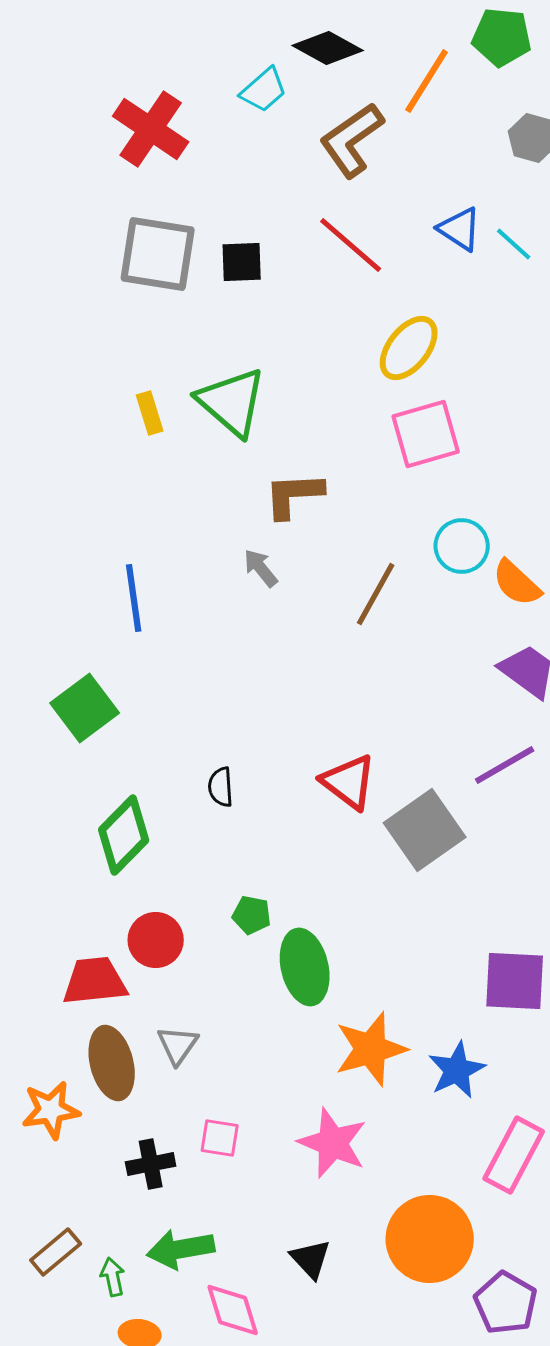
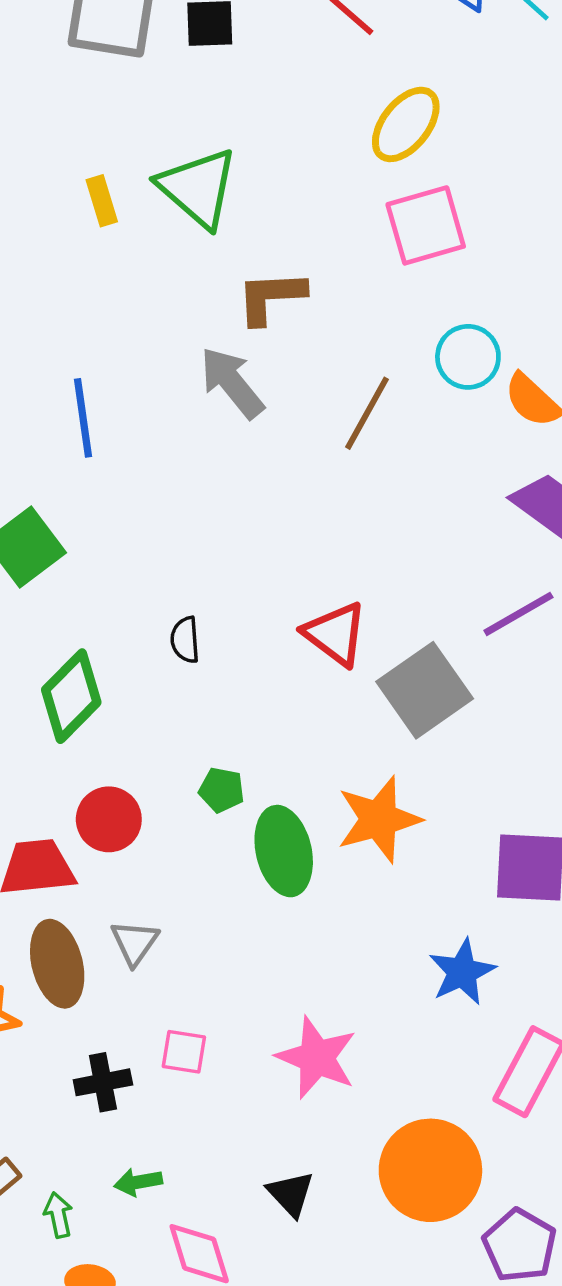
gray arrow: (261, 568) -> (232, 383), size x1.6
orange star: (371, 1049) -> (379, 819), moved
green arrow: (181, 1249) -> (138, 1182), size x0.6

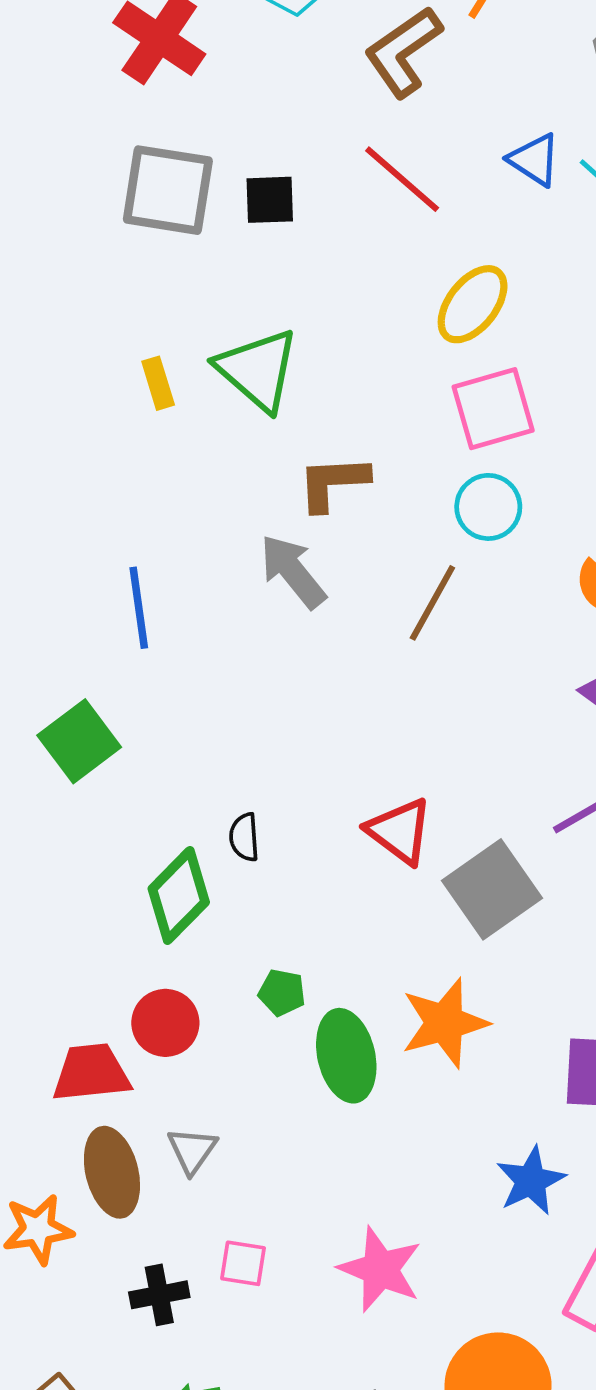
cyan circle: (468, 357) -> (488, 507), moved
green diamond: (71, 696) -> (179, 895), moved

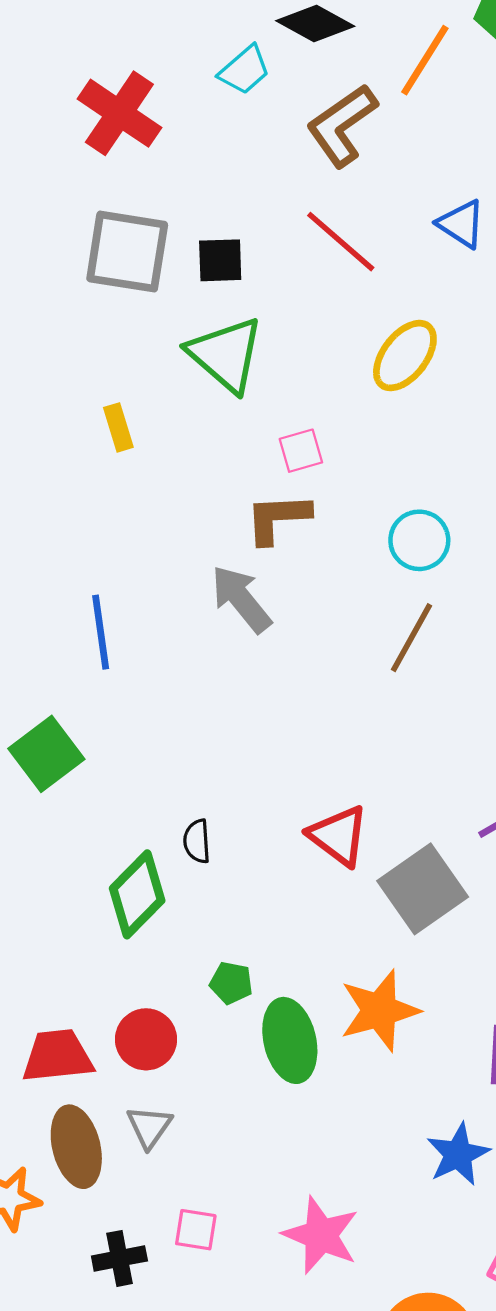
green triangle: (258, 370) -> (226, 354), moved
pink square: (493, 409) -> (301, 451), moved, size x0.6
brown line: (432, 603) -> (412, 638), moved
red circle: (165, 1023) -> (146, 1039), moved

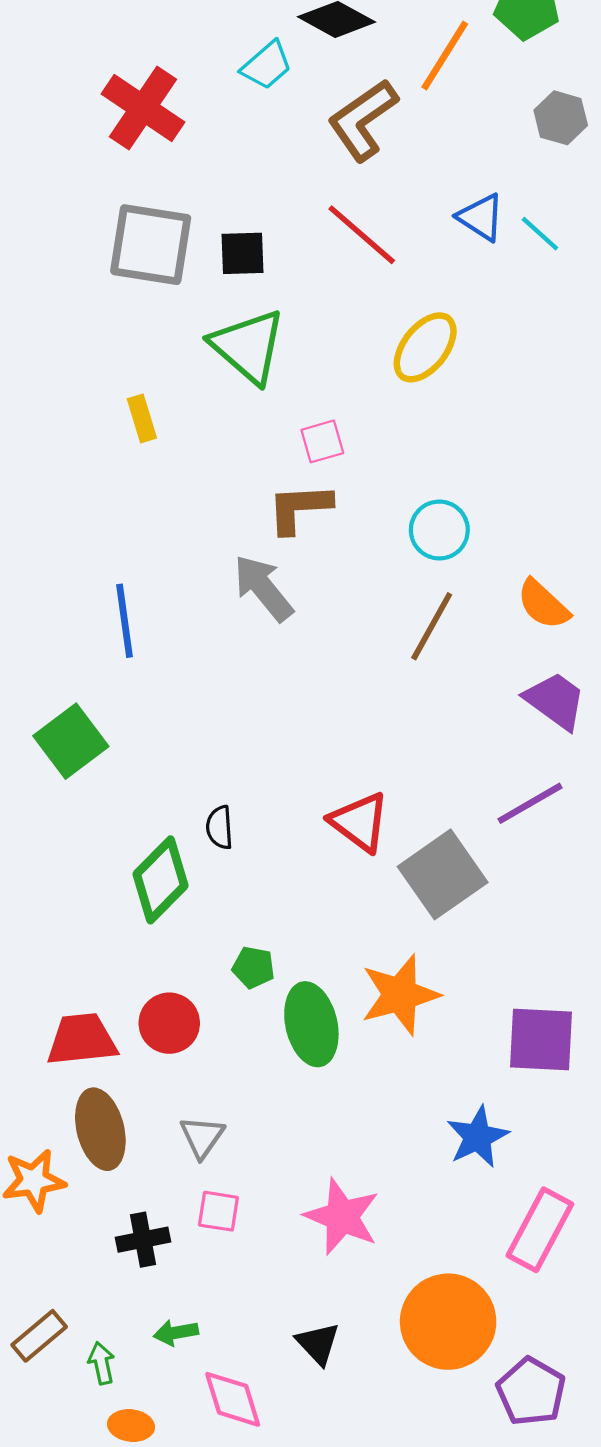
gray triangle: (149, 1127) -> (202, 1137), moved

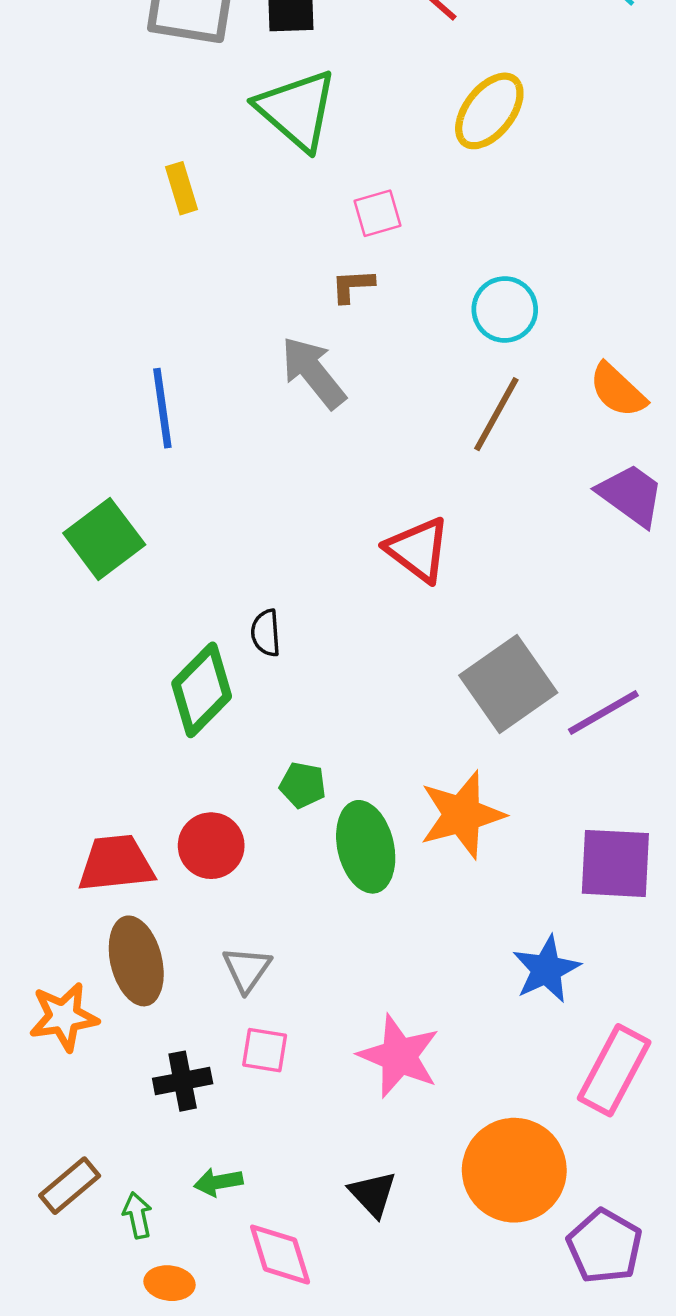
brown L-shape: (299, 508) -> (353, 286), size x0.6
purple line: (530, 803) -> (603, 712), moved
red triangle: (360, 822) -> (418, 550), moved

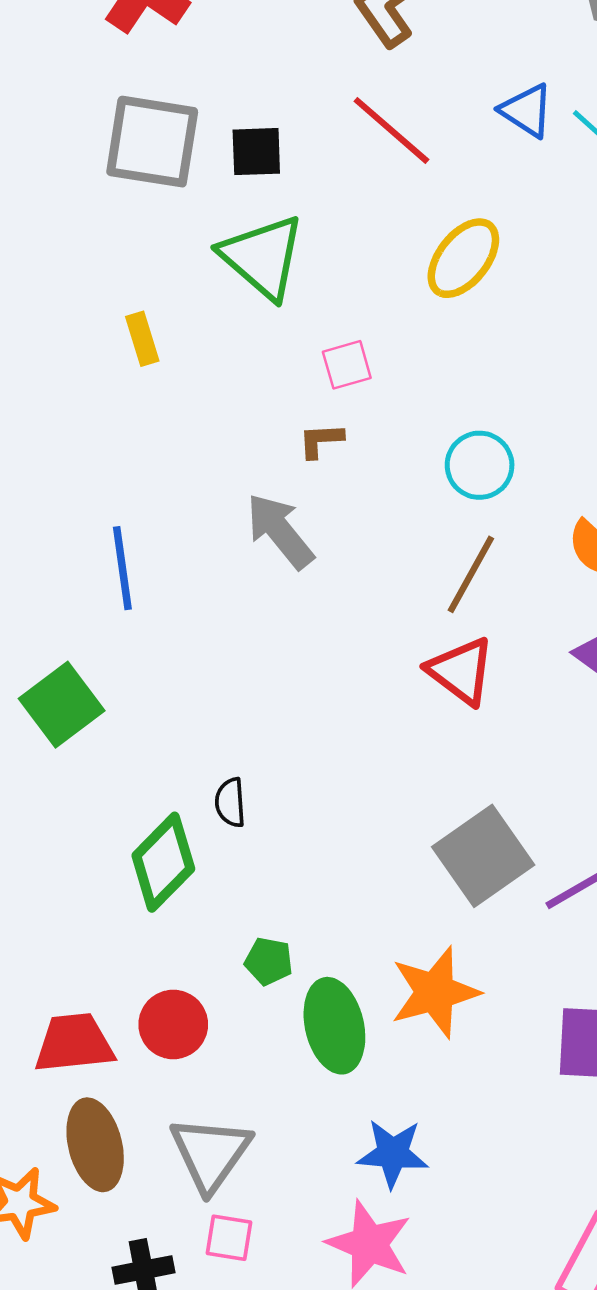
red triangle: (418, 550) -> (461, 671), moved
gray triangle: (247, 969) -> (210, 1153), size x1.6
blue star: (546, 969) -> (393, 1153), moved, turned 30

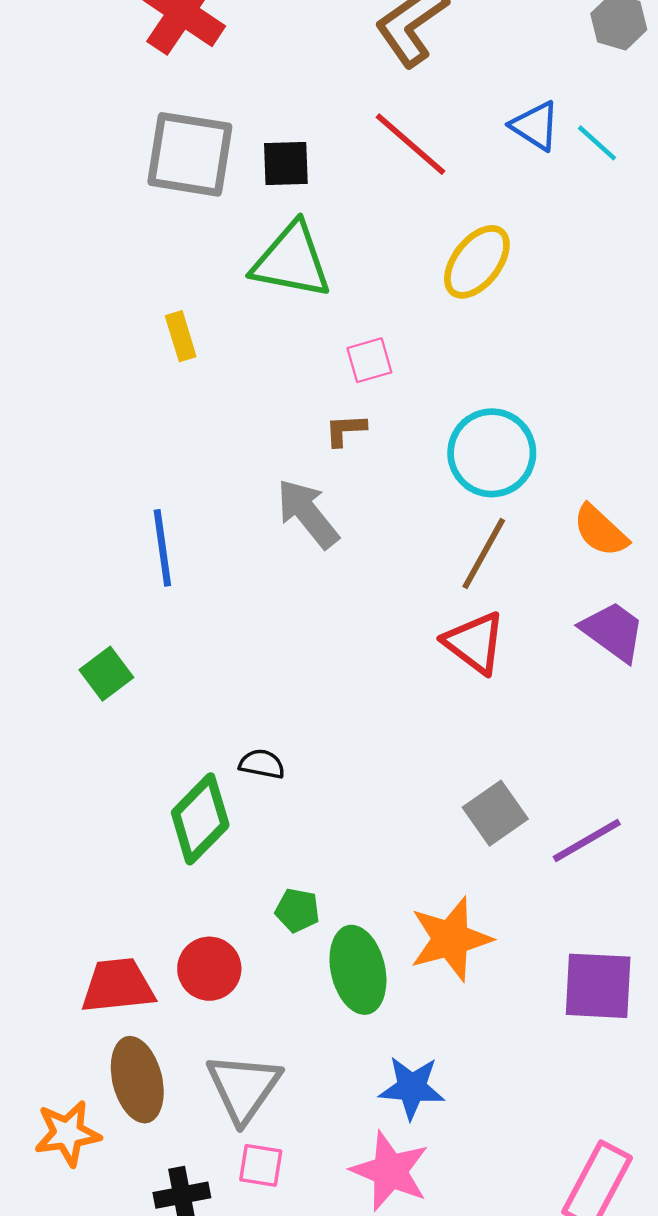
green triangle: (263, 257) -> (292, 261), turned -30
cyan circle: (480, 465) -> (492, 453), size x1.4
green square: (62, 705) -> (106, 674), size x0.7
black semicircle: (230, 803) -> (262, 764), turned 105
gray square: (483, 856) -> (495, 813), size x0.7

